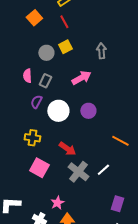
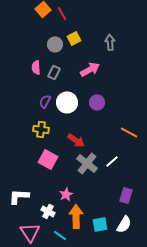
red line: (64, 22) -> (62, 13), moved
purple semicircle: (36, 102) -> (45, 101), moved

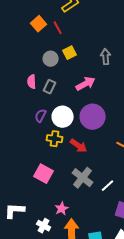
purple circle: (97, 102) -> (93, 117), size x1.6
yellow cross: (41, 129) -> (55, 139), moved
red arrow: (76, 140) -> (79, 146), moved
white line: (112, 161) -> (108, 186), moved

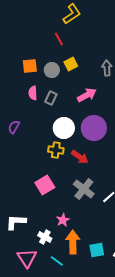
orange square: (39, 24) -> (30, 66), moved, turned 35
purple semicircle: (41, 116) -> (14, 127), moved
pink square: (44, 174) -> (45, 185), turned 30

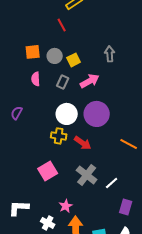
yellow square: (71, 64) -> (74, 60), moved
gray rectangle: (51, 98) -> (63, 82), moved

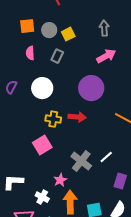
pink arrow: (90, 81) -> (106, 56), moved
white circle: (67, 114) -> (42, 88), moved
yellow cross: (59, 136) -> (53, 119), moved
red arrow: (83, 143) -> (77, 117), turned -30
gray cross: (87, 175) -> (81, 161), moved

